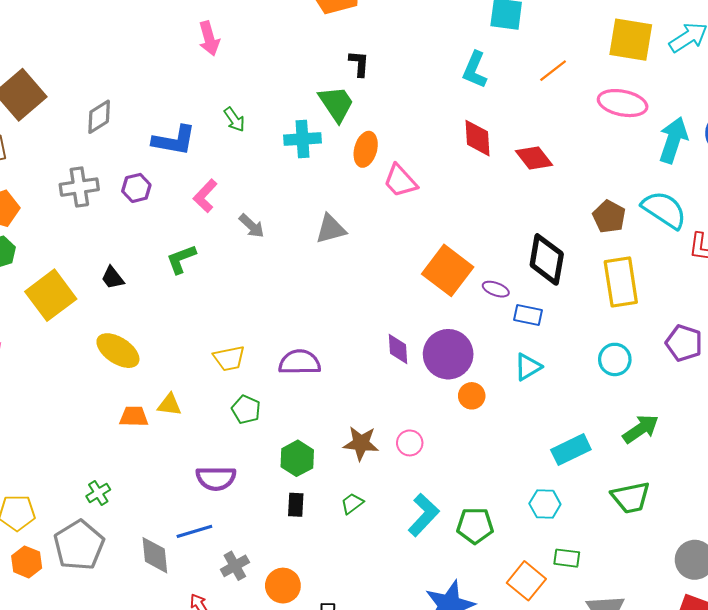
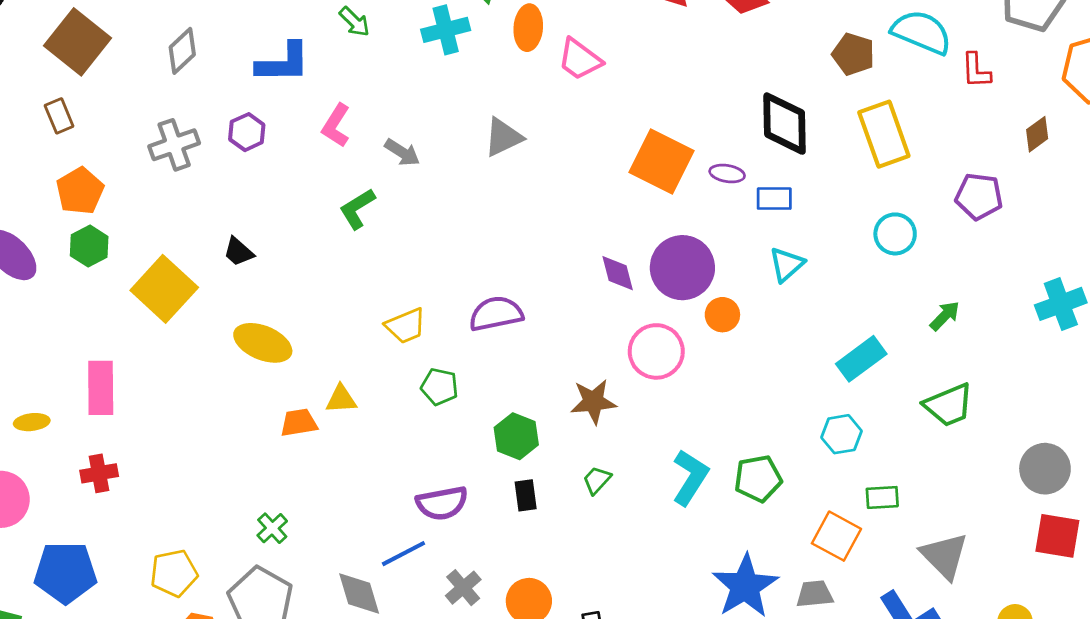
green L-shape: (181, 259) -> (357, 209), moved
green arrow: (641, 429) -> (945, 316), size x0.7
pink circle: (410, 443) -> (656, 351), moved, size x1.6
purple semicircle: (216, 478) -> (442, 503), moved

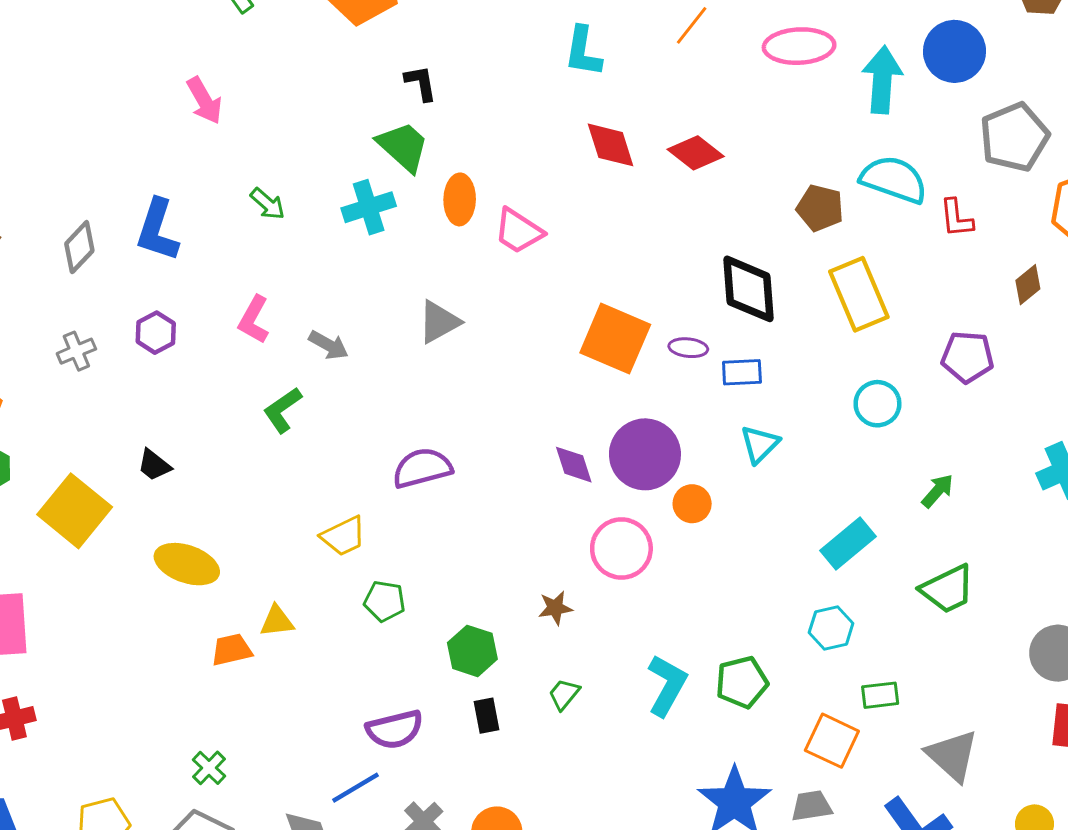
blue L-shape: (283, 63) -> (157, 230), moved, turned 112
gray cross: (174, 145) -> (76, 351), size x0.7
purple semicircle: (496, 314) -> (422, 468), moved
brown star: (593, 402) -> (555, 608), size x0.7

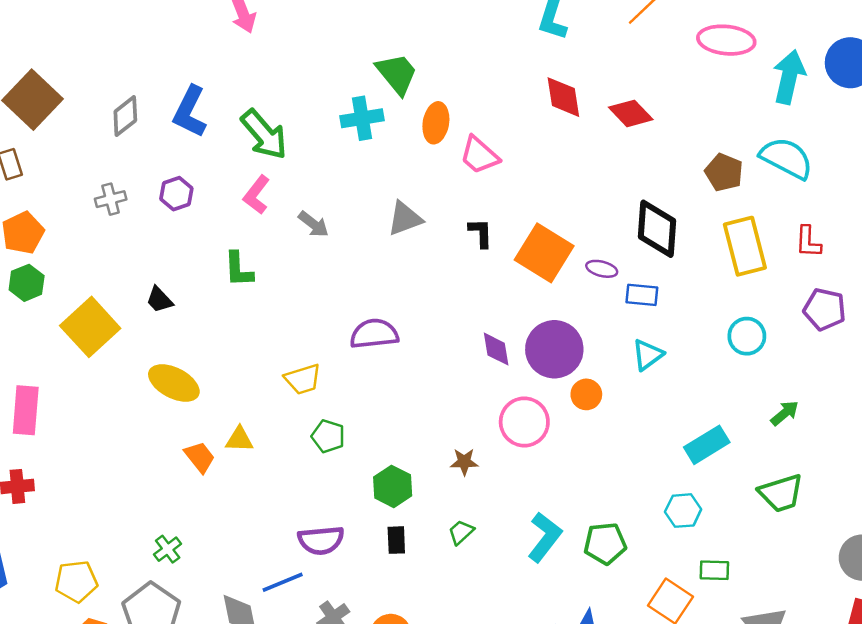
black L-shape: (421, 83) -> (481, 233), moved
green arrow: (268, 204) -> (264, 134), moved, size x1.8
red L-shape: (956, 218) -> (808, 242), moved
green L-shape: (282, 410) -> (239, 269), moved, turned -66
orange trapezoid: (232, 650) -> (200, 457), turned 56

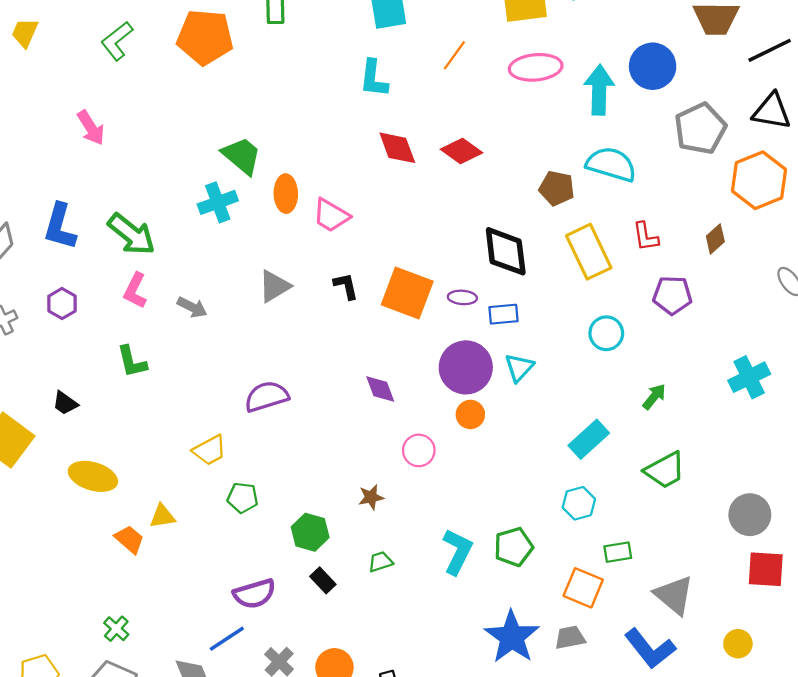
purple circle: (554, 349) -> (466, 367), moved
pink circle: (524, 422) -> (419, 450), size x0.7
green trapezoid: (461, 532) -> (380, 562), turned 35
black rectangle: (396, 540) -> (323, 580), turned -30

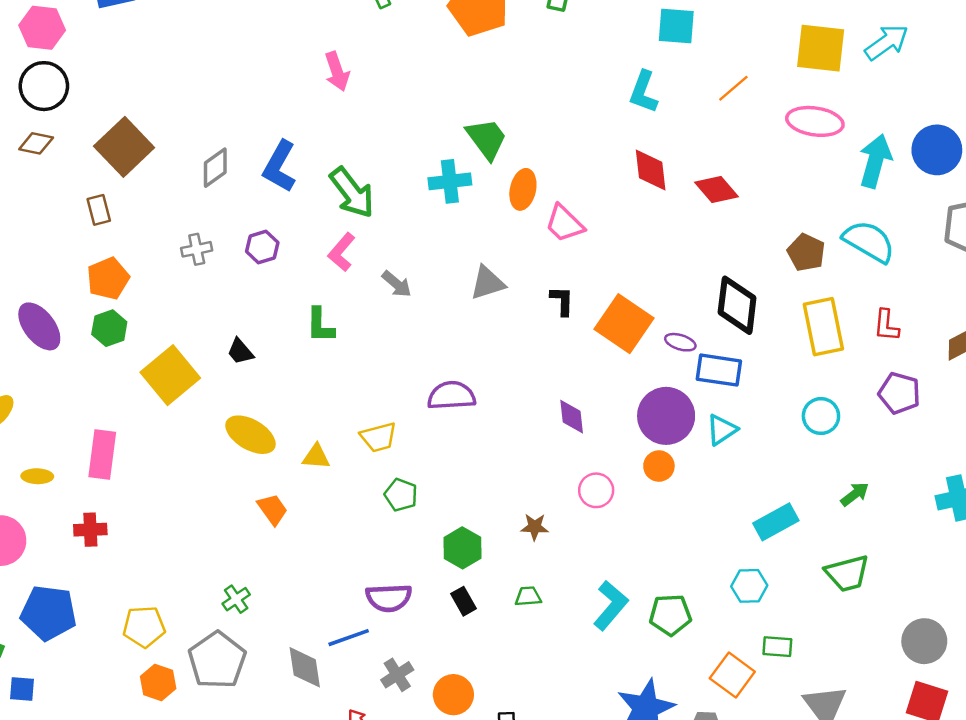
blue rectangle: (503, 314) -> (719, 370), size x1.4
yellow triangle: (162, 516) -> (316, 457), moved

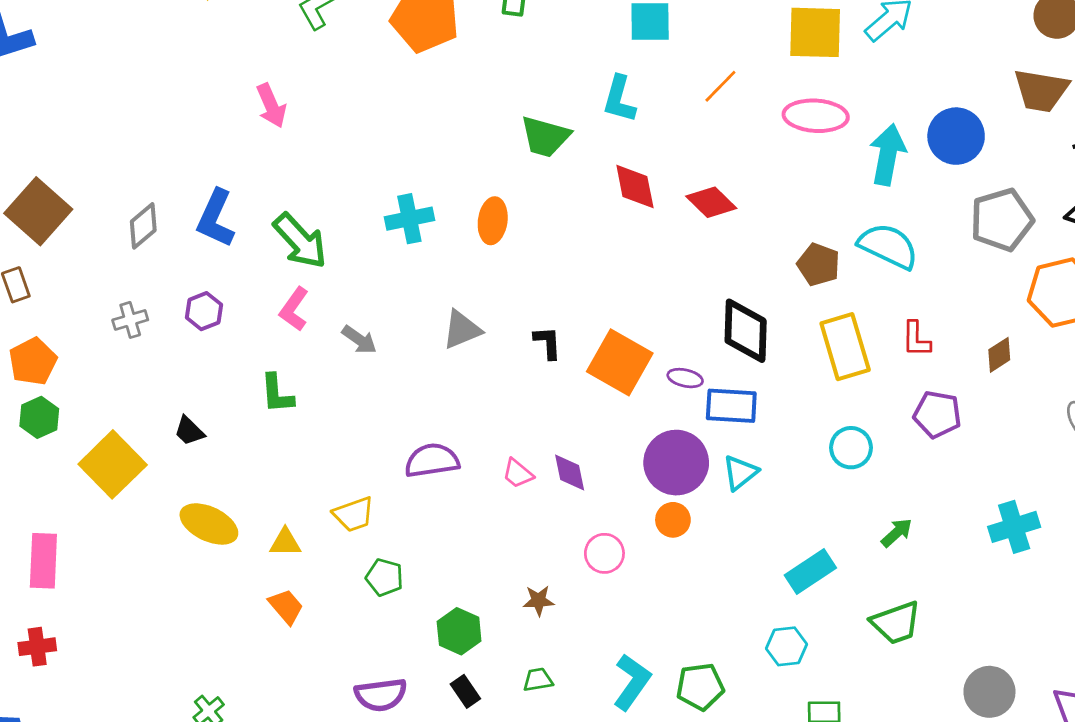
green trapezoid: (487, 139) -> (545, 137), moved, turned 147
pink trapezoid: (564, 224) -> (518, 473), moved, size x0.7
orange trapezoid: (272, 509) -> (286, 607), moved

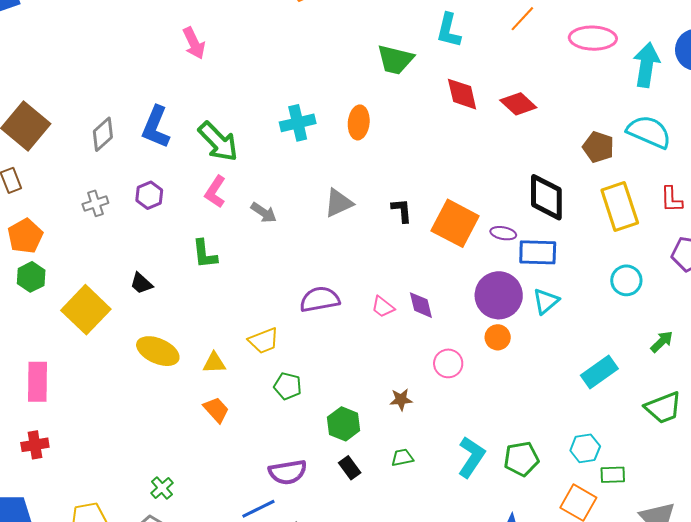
cyan hexagon: (786, 646) -> (585, 448), moved

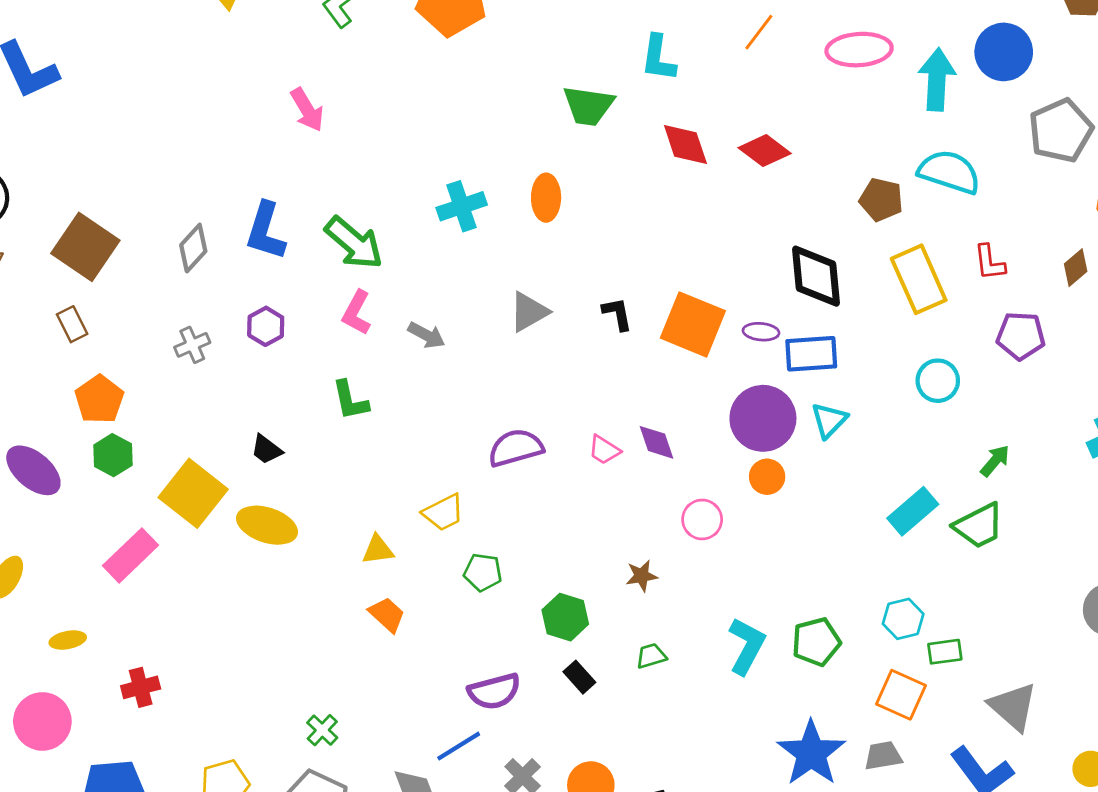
yellow ellipse: (158, 351) -> (267, 525), moved
pink rectangle: (38, 382) -> (130, 555), moved, turned 51
green trapezoid: (663, 408) -> (979, 526), moved

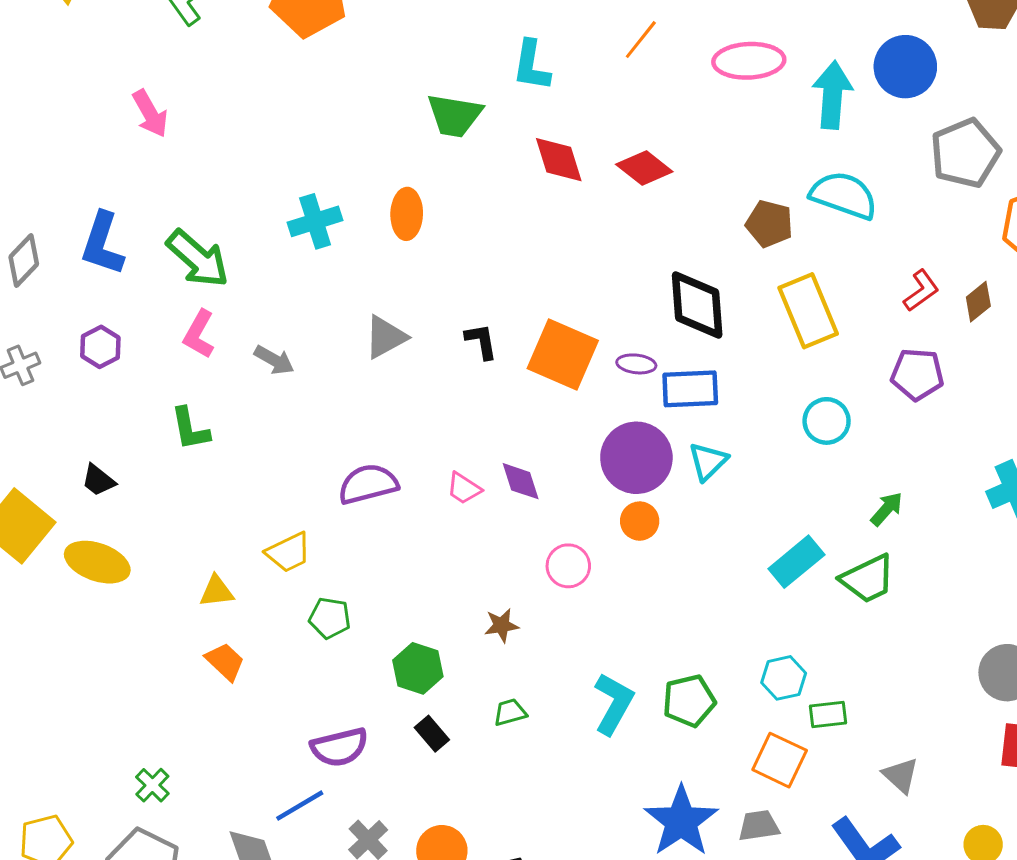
red L-shape: (990, 262) -> (921, 291), moved, turned -120
gray triangle: (1013, 707) -> (901, 775), size x0.7

